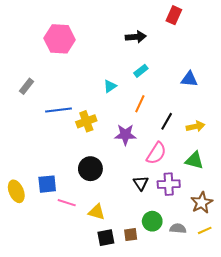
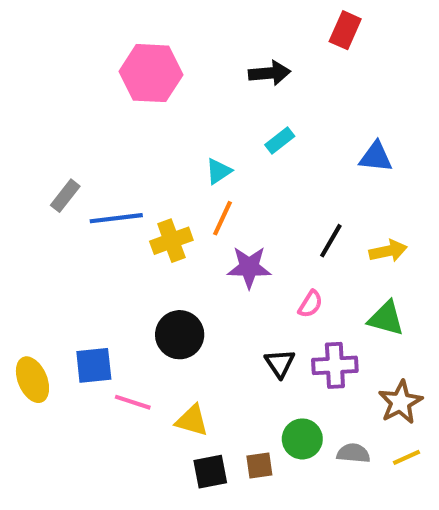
pink hexagon: (60, 39) -> (151, 73), moved
gray rectangle: (27, 86) -> (65, 196), moved
orange line: (140, 104) -> (223, 218), moved
pink semicircle: (156, 153) -> (310, 304), size x0.6

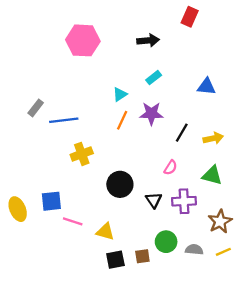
yellow cross: (171, 241) -> (82, 154), moved
purple star: (249, 267) -> (151, 114), moved
black circle: (180, 335) -> (120, 184), moved

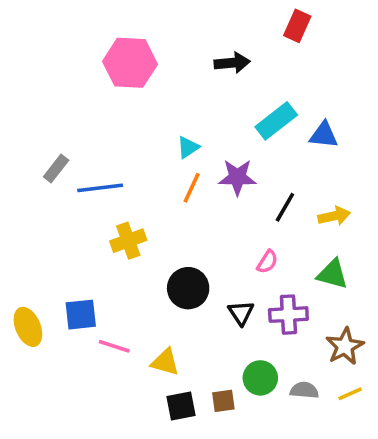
cyan rectangle: (154, 78) -> (276, 121), moved, size x1.6

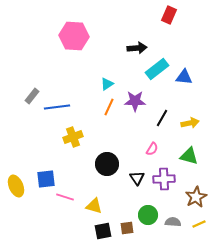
black arrow: (232, 63) -> (137, 48), moved

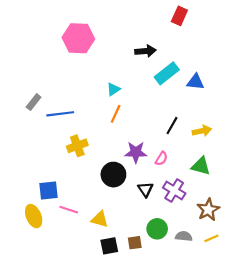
purple star: (135, 101) -> (136, 152), moved
purple cross: (164, 179) -> (174, 190), turned 35
yellow ellipse: (16, 186) -> (34, 216), moved

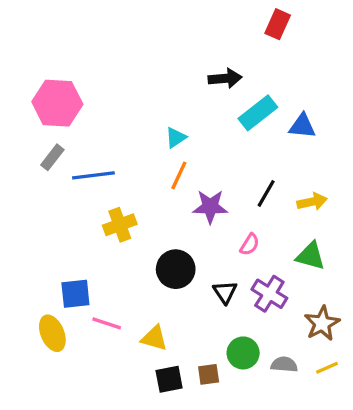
pink hexagon: (78, 38) -> (57, 103), moved
purple star: (136, 152) -> (210, 207), moved

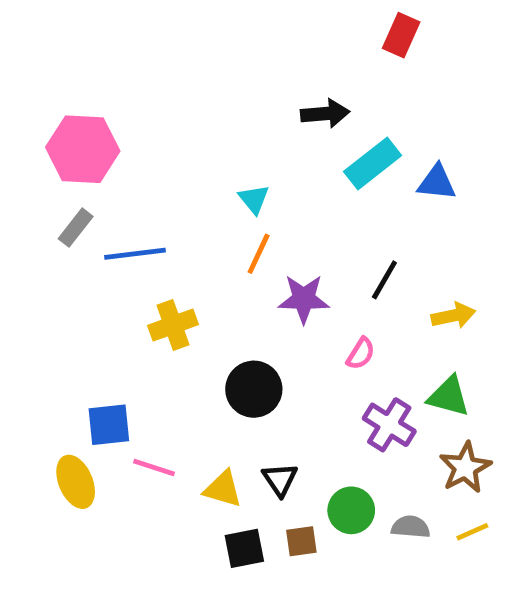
cyan triangle: (176, 138) -> (254, 199), turned -35
yellow arrow: (312, 202) -> (453, 316), moved
green triangle: (310, 256) -> (449, 396), moved
black triangle: (225, 292) -> (280, 479), moved

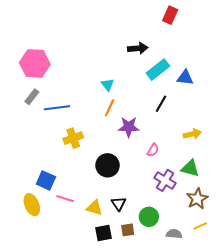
black line: (384, 280) -> (161, 104), moved
blue square: (109, 425) -> (46, 180), turned 30
gray semicircle: (411, 527) -> (174, 234), moved

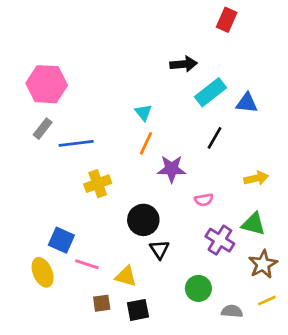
pink semicircle: (153, 150) -> (204, 200), turned 48
black triangle: (119, 204) -> (159, 249), moved
brown square: (128, 230) -> (102, 303), moved

